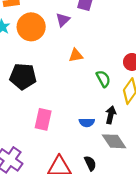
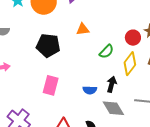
black pentagon: (23, 76) -> (48, 46), moved
green semicircle: (103, 79) -> (106, 51), turned 70

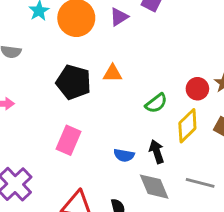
orange triangle: (83, 29) -> (113, 73), moved
black arrow: (112, 84) -> (157, 152), turned -42

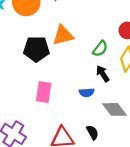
orange triangle: (113, 73) -> (63, 35), size x1.5
black arrow: (157, 152) -> (103, 74), moved

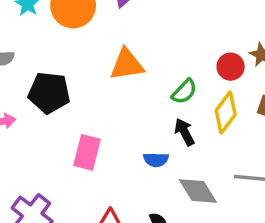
black pentagon: (36, 49) -> (49, 93), moved

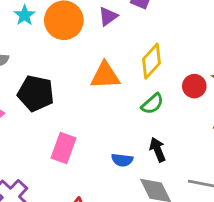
yellow diamond: (226, 112) -> (151, 61), moved
black arrow: (184, 132) -> (158, 150), moved

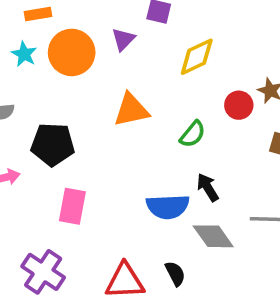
yellow diamond: (151, 61) -> (197, 57), moved, turned 32
pink rectangle: (63, 148) -> (72, 206), moved
blue semicircle: (122, 160) -> (168, 207), size x1.6

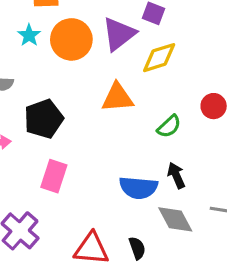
purple triangle: (123, 39) -> (119, 34), size x1.6
yellow diamond: (197, 57) -> (159, 58), moved
black pentagon: (53, 144) -> (44, 119), turned -30

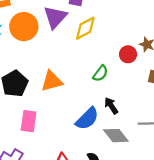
orange triangle: (117, 98) -> (52, 81), moved
blue semicircle: (138, 188) -> (87, 119), turned -40

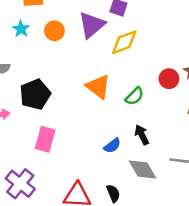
orange circle: (24, 27) -> (54, 31), size x0.6
orange triangle: (52, 81) -> (98, 87), moved, turned 45
blue semicircle: (87, 119) -> (112, 146), size x0.6

